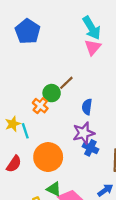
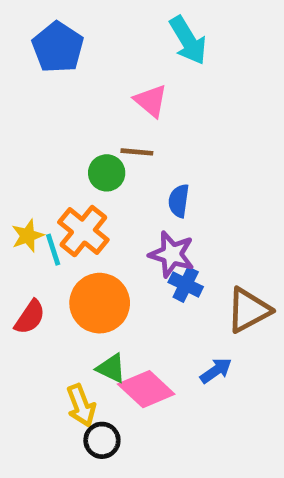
pink triangle: (93, 47) -> (151, 101), moved, turned -30
brown line: (66, 83) -> (137, 152), turned 49
orange cross: (40, 106) -> (83, 231), moved, size x1.5
purple star: (84, 133) -> (172, 254), turned 30

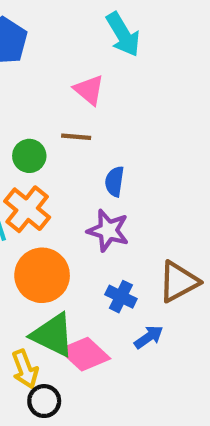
green circle: (107, 173) -> (29, 156), moved
blue cross: (186, 285) -> (121, 297), moved
green triangle: (111, 368) -> (53, 335), size x1.6

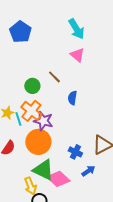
pink triangle: (89, 90) -> (77, 55), moved
brown line: (76, 137) -> (54, 77), turned 40
purple star: (108, 231) -> (43, 121), moved

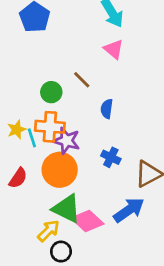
orange cross: (31, 111) -> (50, 127), turned -35
blue cross: (75, 152) -> (111, 157), moved
blue arrow: (88, 171) -> (129, 210), size x1.6
yellow arrow: (30, 186) -> (49, 231), turned -114

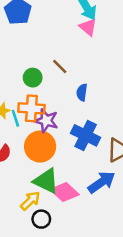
pink triangle: (114, 49) -> (88, 27), moved
blue cross: (111, 157) -> (86, 135), size x1.6

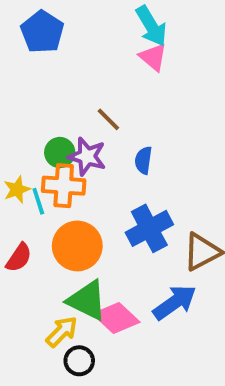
green circle: (33, 78) -> (60, 153), moved
purple star: (46, 121) -> (87, 156), moved
blue cross: (86, 135) -> (149, 228), turned 36

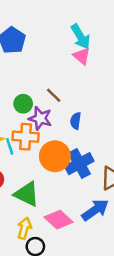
green circle: (60, 153) -> (23, 104), moved
orange circle: (77, 246) -> (55, 156), moved
green triangle: (87, 300) -> (27, 194), moved
yellow arrow: (62, 332) -> (24, 228), turned -30

